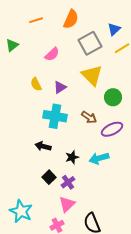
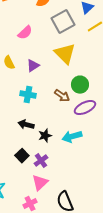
green circle: (113, 97) -> (80, 85), moved
cyan cross: (55, 116) -> (28, 95), size x0.7
black arrow: (43, 146) -> (26, 125), moved

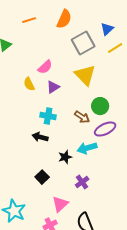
pink semicircle: (25, 33) -> (45, 67), moved
black arrow: (26, 125) -> (40, 137), moved
cyan arrow: (72, 137) -> (87, 148), moved
purple cross: (41, 161) -> (82, 182), moved

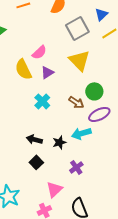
yellow semicircle: (29, 84) -> (23, 69), size x1.5
cyan cross: (48, 116) -> (42, 101), turned 35
black arrow: (40, 137) -> (34, 139), moved

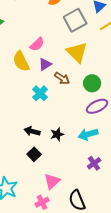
brown arrow: (76, 102) -> (62, 78), moved
cyan arrow: (81, 133) -> (88, 134), moved
purple cross: (76, 167) -> (94, 163), moved

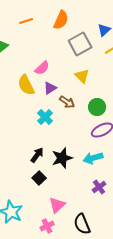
yellow triangle: (77, 52) -> (82, 76), size x0.7
black arrow: (32, 131) -> (37, 155), turned 112
black star: (57, 134) -> (62, 158), size x1.5

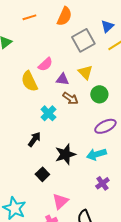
purple triangle: (50, 88) -> (62, 79), moved, turned 40
green circle: (97, 107) -> (99, 94), moved
black arrow: (37, 155) -> (34, 139), moved

